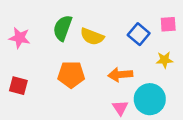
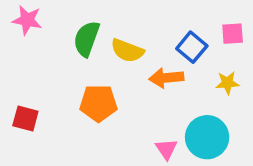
pink star: (20, 38) -> (27, 20), moved
orange arrow: (120, 75) -> (166, 78), moved

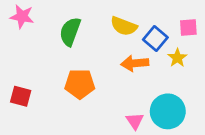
yellow semicircle: (127, 51) -> (124, 26), moved
yellow star: (227, 83) -> (177, 58), moved, turned -30

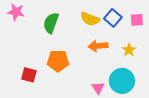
blue square: (155, 38) -> (113, 18), moved
yellow star: (177, 58) -> (129, 50), moved
red square: (21, 96) -> (29, 75), moved

